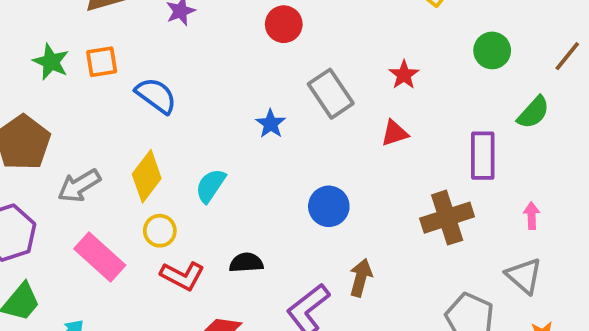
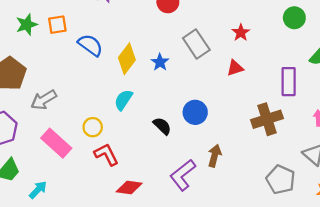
green star: (51, 62) -> (27, 25), turned 30
yellow diamond: (147, 176) -> (127, 59), moved
black semicircle: (246, 263) -> (162, 126), moved, turned 48
red L-shape: (182, 276) -> (106, 154), turned -145

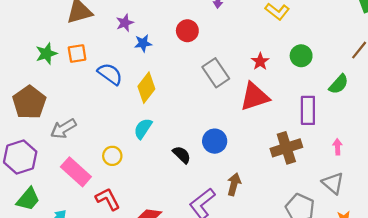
green circle: (294, 18) -> (301, 56), moved
blue star: (160, 62) -> (143, 43), moved, turned 30
red triangle: (235, 68) -> (254, 97), size x1.8
red L-shape: (106, 154) -> (108, 199), moved

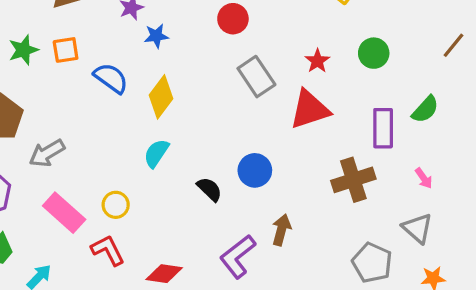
red circle: (187, 31) -> (233, 19), moved
green semicircle: (339, 84) -> (425, 109), moved
pink arrow: (338, 147) -> (424, 178), turned 147
yellow circle: (112, 156) -> (116, 205), moved

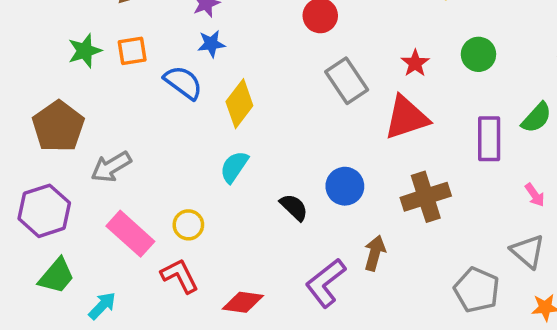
blue star: (156, 36) -> (211, 44), moved
brown cross: (353, 180) -> (426, 197), moved

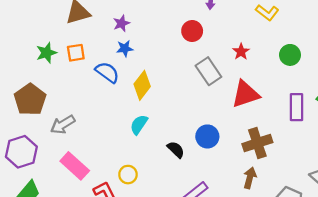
red star: (415, 63) -> (241, 52), moved
yellow circle: (188, 225) -> (128, 175), moved
brown arrow: (375, 253) -> (250, 178), moved

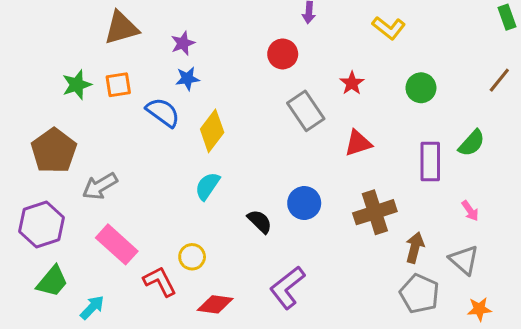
red triangle: (245, 94) -> (358, 143), size x0.7
brown arrow: (250, 178) -> (415, 248), moved

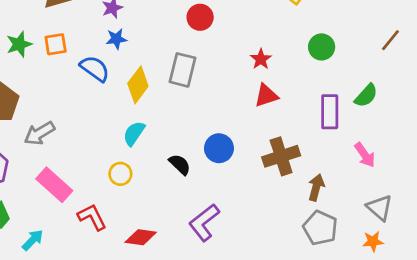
red star: (352, 83) -> (261, 59), moved
gray rectangle: (306, 111) -> (183, 70), moved, turned 48
pink arrow: (470, 211) -> (365, 155), size x1.4
yellow circle: (192, 257) -> (120, 174), moved
gray triangle: (464, 260) -> (380, 208), moved

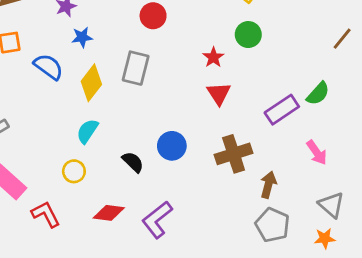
blue star: (116, 39) -> (82, 37), moved
green circle: (322, 47) -> (248, 35), moved
red triangle: (266, 96) -> (219, 94), turned -45
purple rectangle: (330, 112) -> (282, 110), turned 56
red diamond: (141, 237) -> (109, 213), moved

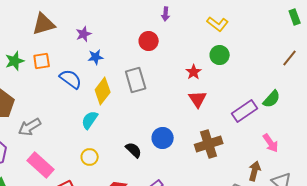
gray rectangle: (136, 68) -> (136, 80), turned -30
cyan semicircle: (87, 131) -> (90, 120), moved
brown arrow: (268, 185) -> (255, 171), moved

